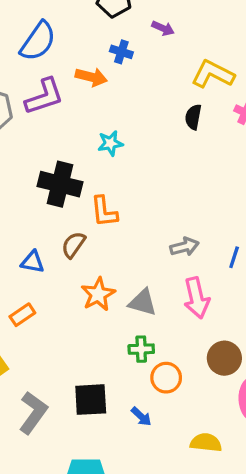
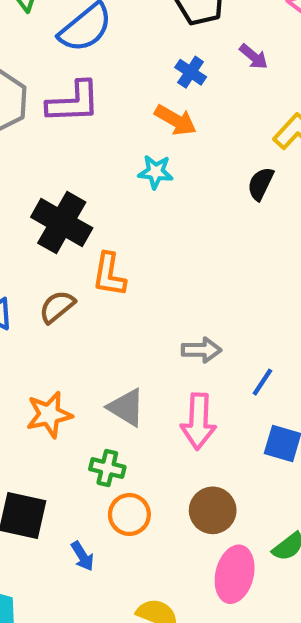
orange arrow: (91, 77) -> (175, 120), moved
cyan star: (110, 143) -> (156, 172), moved
orange star: (98, 294) -> (49, 415), moved

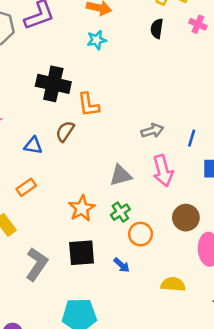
gray triangle: (126, 407) -> (121, 175), turned -30
orange star: (49, 415) -> (82, 208), moved
green cross: (107, 468) -> (120, 212), turned -30

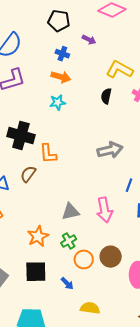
gray arrow: (152, 131) -> (110, 150), moved, size x1.4
brown circle: (186, 218) -> (111, 257), moved
yellow semicircle: (173, 284) -> (90, 308), moved

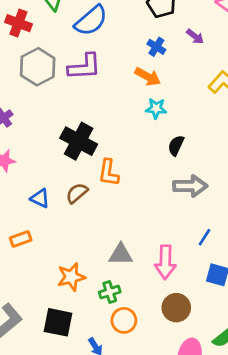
black semicircle: (106, 96) -> (176, 145), moved
cyan star: (58, 102) -> (156, 108), moved
brown circle: (111, 257) -> (176, 308), moved

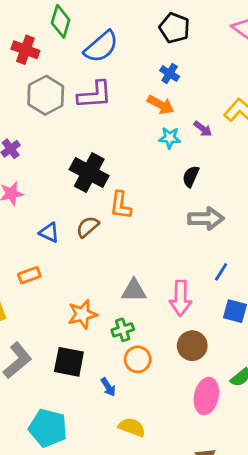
purple arrow: (195, 36) -> (203, 129), moved

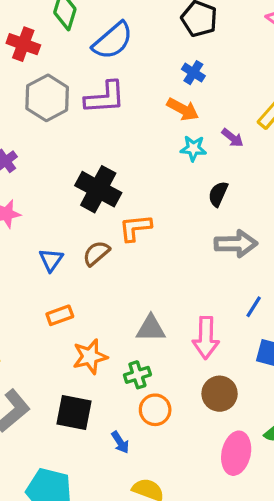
orange L-shape: (121, 205) -> (135, 228), turned 76
blue triangle: (49, 233) -> (51, 260), turned 40
orange rectangle: (29, 275) -> (60, 315), moved

